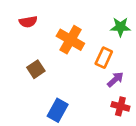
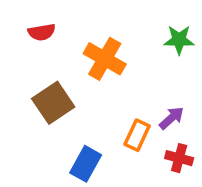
orange rectangle: (104, 58) -> (137, 135), moved
brown square: (36, 69) -> (53, 103), size x1.5

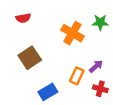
orange cross: (105, 59) -> (72, 33), moved
blue rectangle: (86, 164) -> (48, 92), turned 30

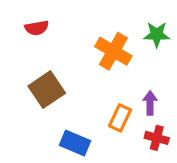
purple arrow: (96, 66) -> (150, 103), turned -48
blue rectangle: (48, 92) -> (75, 143), turned 54

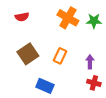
orange cross: (113, 51) -> (68, 18), moved
orange rectangle: (120, 118) -> (60, 56), moved

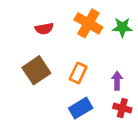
red semicircle: (22, 17) -> (44, 29), moved
blue rectangle: (45, 86) -> (81, 108), moved, turned -54

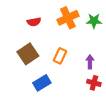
orange cross: (88, 23) -> (68, 18), turned 35
blue rectangle: (81, 108) -> (42, 83), moved

